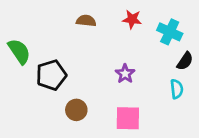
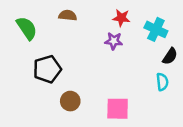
brown semicircle: (86, 21) -> (68, 15), moved
green semicircle: (19, 51) -> (27, 28), moved
purple star: (125, 74) -> (114, 41), moved, turned -30

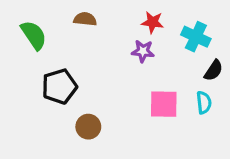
pink square: (118, 109) -> (164, 104), moved

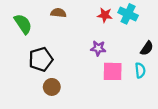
cyan cross: (196, 37) -> (128, 14), moved
purple star: (143, 51) -> (98, 48), moved
brown circle: (88, 127) -> (52, 87), moved

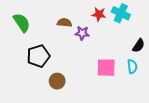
brown semicircle: (58, 13) -> (64, 23), moved
purple star: (98, 48) -> (82, 33), moved
brown circle: (52, 87) -> (57, 81), moved

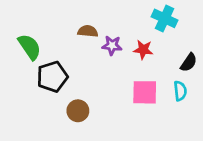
red star: (99, 14) -> (143, 50), moved
green semicircle: (22, 23) -> (30, 47), moved

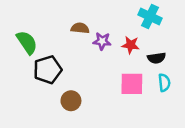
black semicircle: (189, 62) -> (156, 58), moved, turned 48

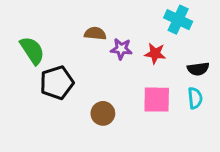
black semicircle: (156, 58) -> (198, 69), moved
brown circle: (71, 101) -> (103, 113), moved

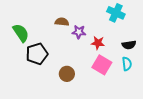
red star: (155, 53) -> (98, 43), moved
pink square: (157, 100) -> (102, 65), turned 30

